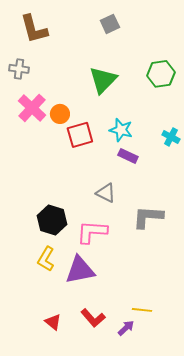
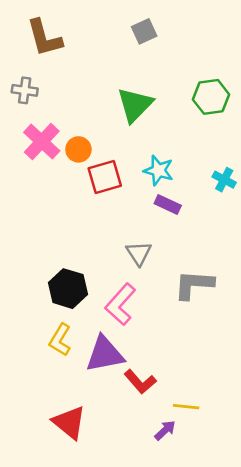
gray triangle: (106, 193) -> (139, 253), turned 30
pink L-shape: (92, 232) -> (120, 304), turned -52
red L-shape: (93, 318) -> (140, 382), moved
red triangle: (53, 322) -> (69, 422), size x1.6

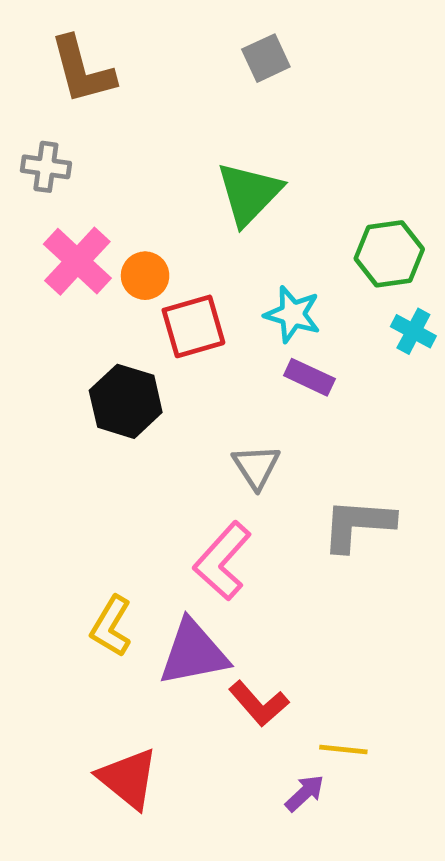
green hexagon: (211, 97) -> (389, 254), moved
black hexagon: (68, 289) -> (126, 401), moved

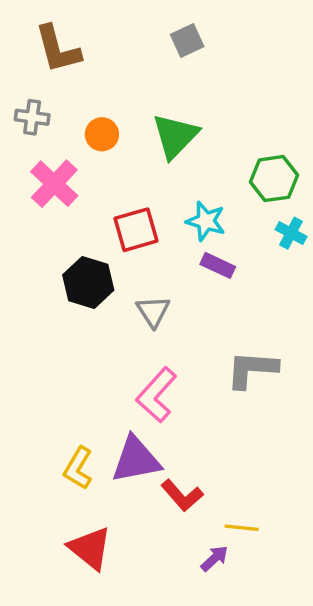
orange circle: (145, 276) -> (102, 134), moved
gray triangle: (256, 467) -> (153, 311), moved
yellow L-shape: (111, 626) -> (78, 468), moved

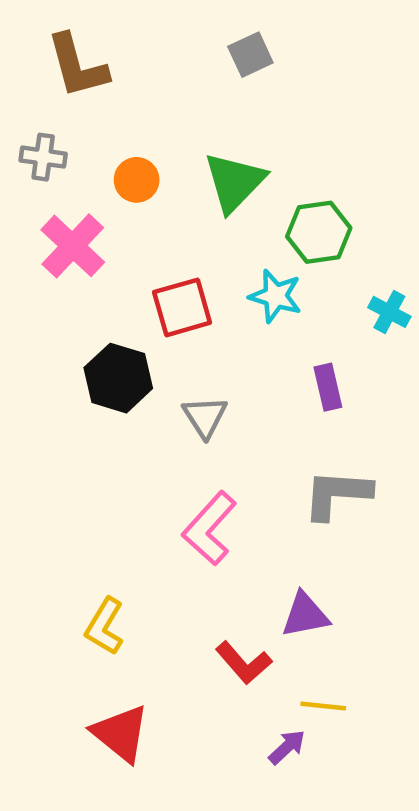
green hexagon: (274, 179) -> (319, 232), moved
purple rectangle: (218, 265) -> (328, 387), moved, turned 52
purple triangle: (136, 460) -> (305, 615), moved, size x0.7

